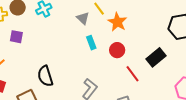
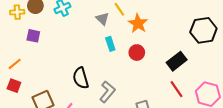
red line: (132, 74) -> (176, 89), moved
black semicircle: (45, 76) -> (81, 78), moved

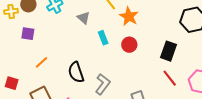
gray triangle: (102, 19) -> (84, 18), moved
black rectangle: (177, 61) -> (168, 51), turned -30
orange line: (15, 64) -> (41, 62), moved

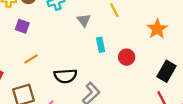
orange star: (129, 16) -> (157, 29), moved
black semicircle: (76, 72) -> (65, 76), turned -85

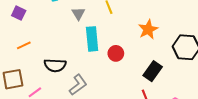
cyan rectangle: (101, 45) -> (92, 39), size x1.6

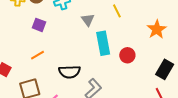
purple square: (19, 13) -> (39, 25), moved

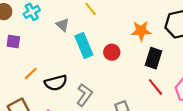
orange star: (157, 29) -> (141, 31), moved, turned -30
orange line: (38, 55) -> (31, 73), moved

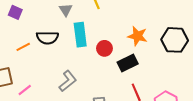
black rectangle: (154, 58) -> (128, 63), moved, turned 30
black semicircle: (56, 83) -> (47, 38), moved

